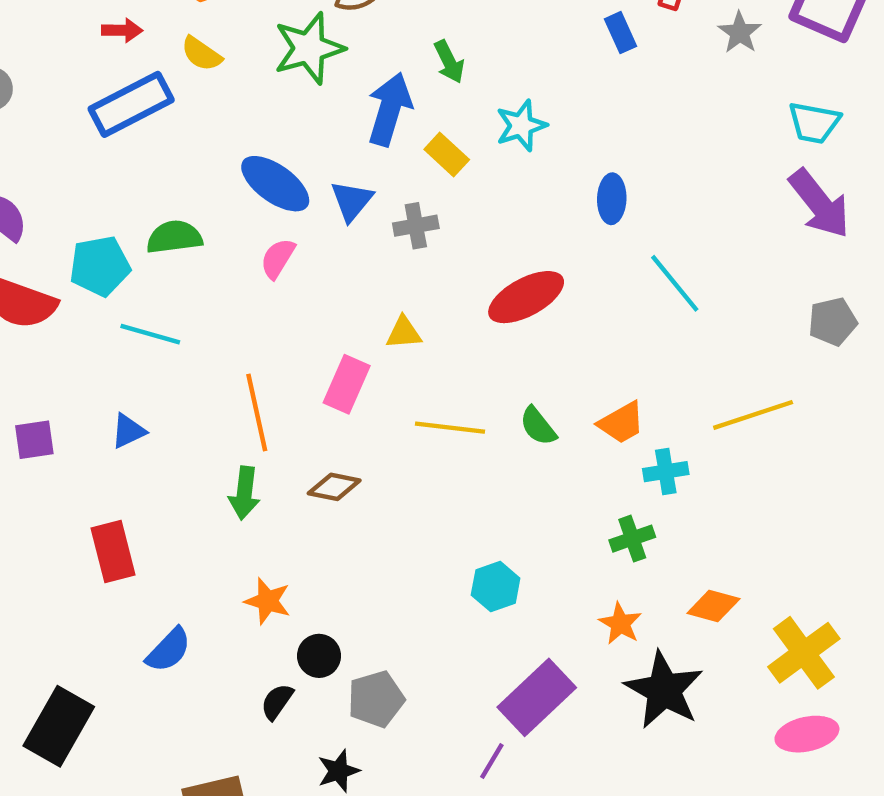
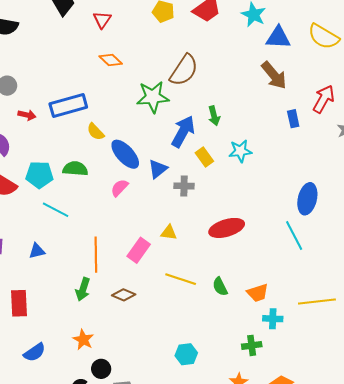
red arrow: (122, 30) -> (27, 115), moved
yellow semicircle: (201, 54) -> (96, 132), moved
blue ellipse: (612, 199) -> (307, 199), moved, size x1.4

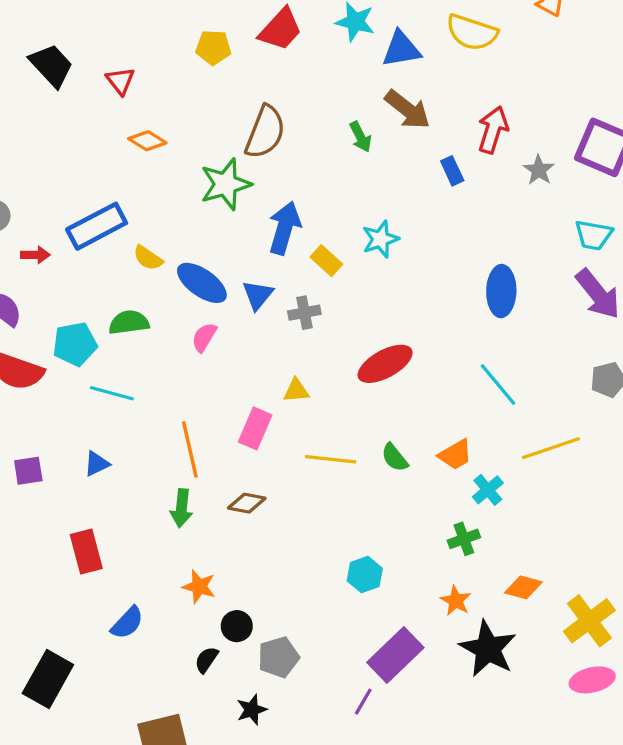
green arrow: (214, 116) -> (360, 137), moved
cyan line: (294, 236) -> (498, 384), moved
cyan cross: (273, 319) -> (488, 490), turned -30

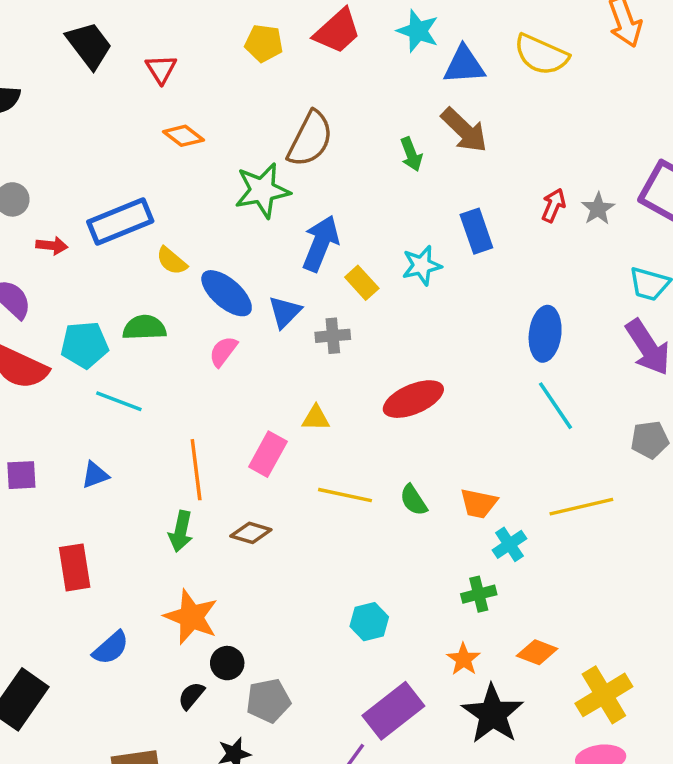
red arrow: (493, 130) -> (553, 205), moved, size x0.7
blue rectangle: (452, 171) -> (476, 231), moved, size x1.4
cyan line: (498, 384) -> (555, 406), moved
orange trapezoid: (455, 455) -> (479, 503), turned 36
orange star: (199, 587) -> (191, 617), size x1.5

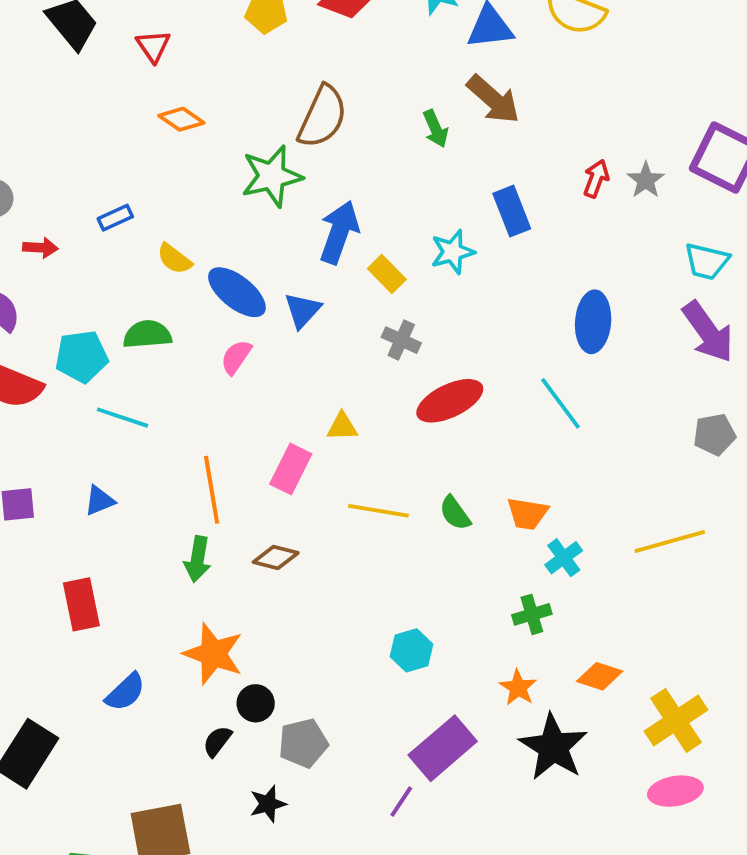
blue rectangle: (120, 221) -> (115, 218), size x0.5
gray cross: (333, 336) -> (401, 340), moved, turned 32
cyan line: (555, 406) -> (561, 403), moved
yellow line: (581, 507) -> (670, 541), moved

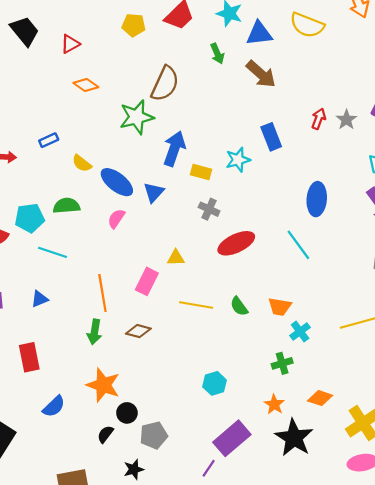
red triangle: (153, 46) -> (70, 44), turned 36
green arrow: (436, 129) -> (217, 54), moved
yellow rectangle: (387, 274) -> (201, 172), turned -30

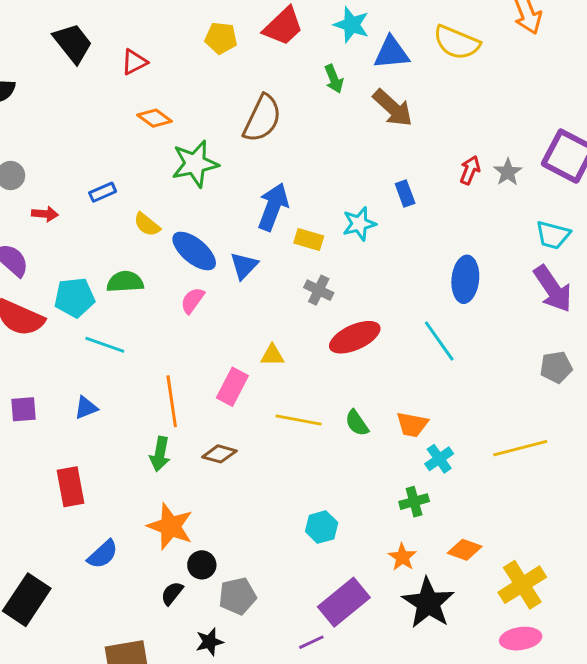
green star: (137, 117) -> (195, 164), moved
blue rectangle: (271, 137) -> (405, 193), size x0.7
purple line: (209, 468) -> (311, 642), turned 30

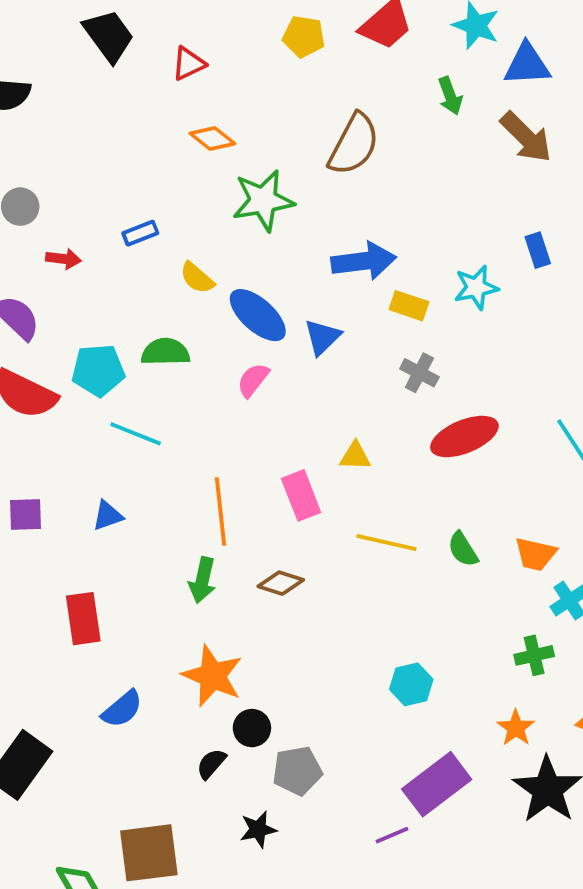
blue arrow: (273, 207) -> (364, 261), turned 60
pink rectangle: (232, 387) -> (301, 495), turned -51

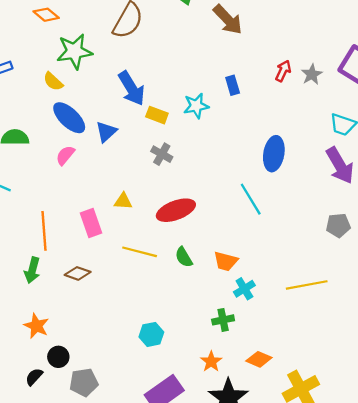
blue arrow: (364, 261) -> (132, 88), turned 64
yellow semicircle: (197, 278) -> (53, 82), moved
red ellipse: (464, 437) -> (176, 210), moved
orange star: (213, 676) -> (36, 326), size x0.7

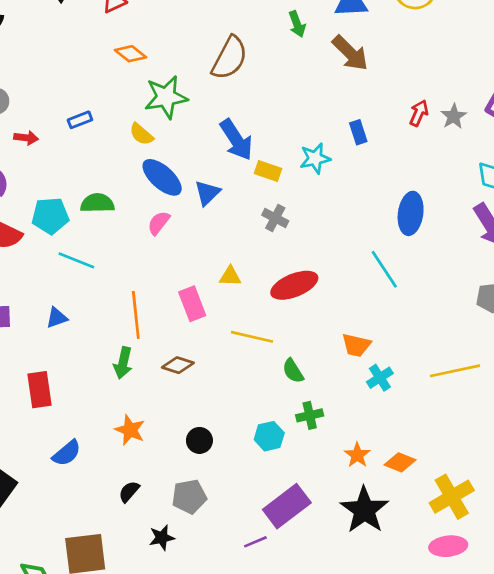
green semicircle: (184, 257) -> (293, 371), moved
green cross: (223, 320) -> (310, 415), moved
black circle: (58, 357) -> (199, 440), moved
orange star: (211, 362) -> (357, 455), moved

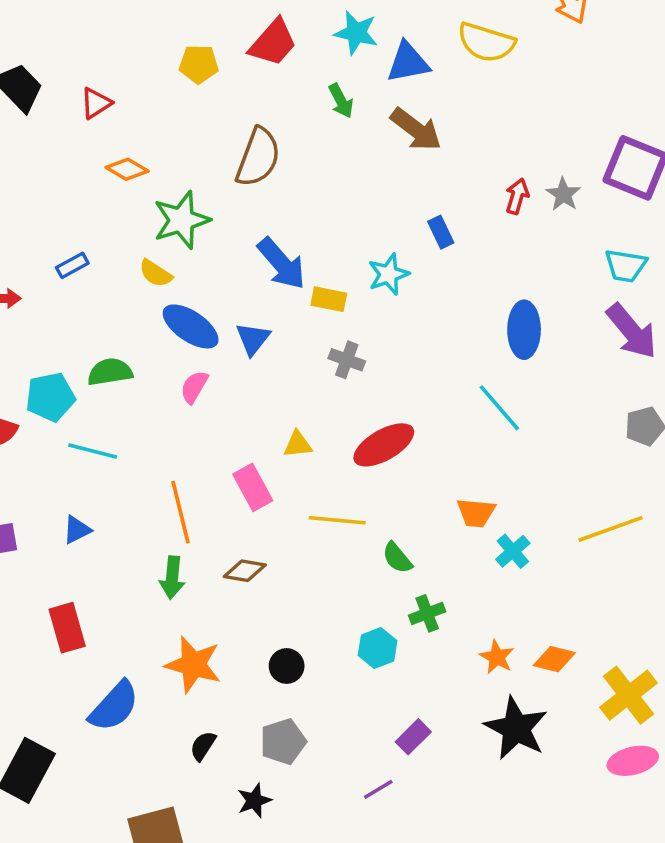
orange star: (130, 430) -> (193, 665), size x1.4
blue semicircle: (67, 453) -> (114, 706), size x1.4
purple rectangle: (287, 506) -> (413, 737), size x0.6

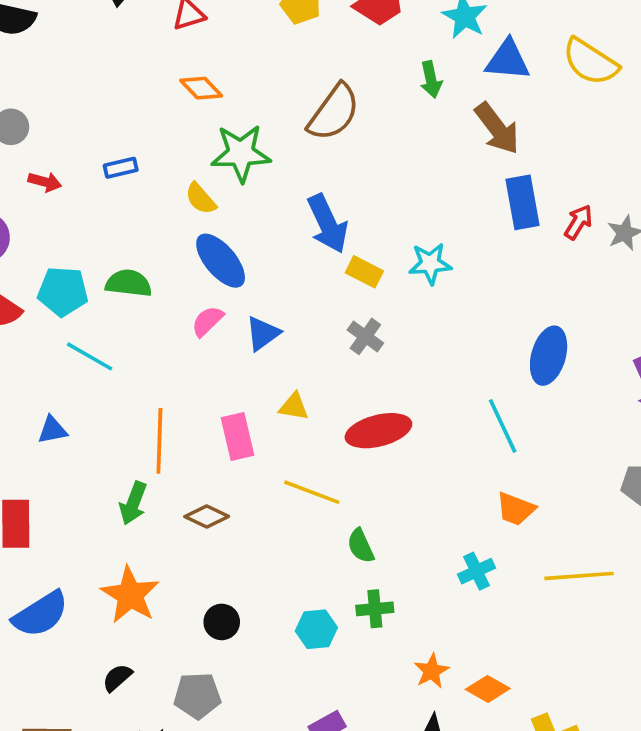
blue rectangle: (441, 232) -> (523, 202), moved, size x1.6
blue triangle: (253, 339) -> (263, 333), moved
orange trapezoid: (476, 513) -> (516, 509), moved

